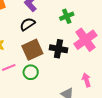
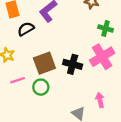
green cross: (67, 16) -> (105, 28), moved, turned 32
black semicircle: (27, 24) -> (26, 29), moved

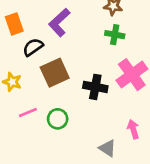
green cross: (105, 28) -> (115, 35), moved
brown square: (44, 63) -> (55, 73), moved

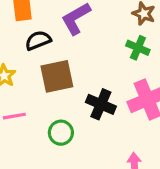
green circle: (58, 119) -> (61, 133), moved

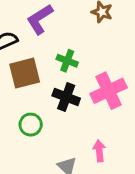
green cross: (138, 48) -> (67, 61), moved

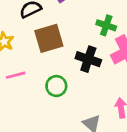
green cross: (67, 61) -> (106, 25), moved

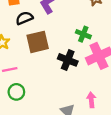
green circle: (56, 86) -> (16, 92), moved

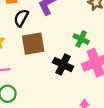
black semicircle: (24, 18) -> (21, 18), turned -42

